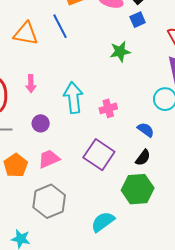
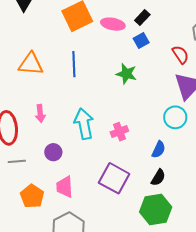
blue line: (60, 26) -> (74, 64), moved, turned 30
green star: (120, 52) -> (126, 74), turned 30
blue semicircle: (146, 130) -> (159, 150), turned 84
pink trapezoid: (49, 159) -> (65, 187), turned -65

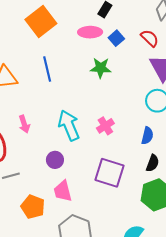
pink ellipse: (113, 24) -> (90, 32), moved
blue square: (141, 41) -> (116, 38), moved
purple circle: (53, 152) -> (55, 160), moved

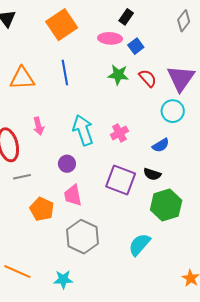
red semicircle: (150, 38) -> (148, 78), moved
blue semicircle: (147, 136) -> (161, 145), turned 42
black semicircle: (153, 163) -> (152, 174), moved, turned 84

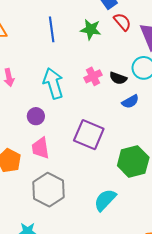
blue line: (65, 73) -> (52, 29), moved
red semicircle: (148, 78) -> (122, 22), moved
pink cross: (119, 133) -> (93, 76), moved
black semicircle: (152, 174) -> (118, 78), moved

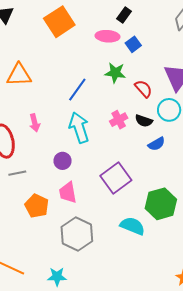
red semicircle: (122, 22) -> (143, 89), moved
blue line: (52, 29) -> (77, 90), moved, turned 45
purple square: (89, 135) -> (116, 178), turned 32
cyan semicircle: (105, 200) -> (132, 226), moved, turned 70

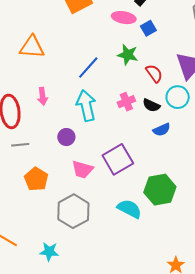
pink trapezoid: (68, 193) -> (82, 169), moved, turned -70

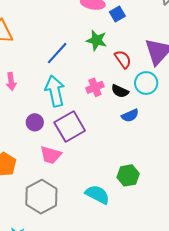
purple square: (118, 159) -> (70, 126), moved
green hexagon: (160, 190) -> (128, 175), size x0.7

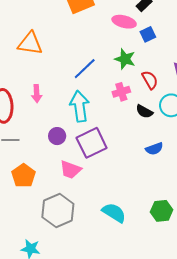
pink cross: (95, 87) -> (121, 92), moved
blue semicircle: (130, 115) -> (154, 149), moved
green hexagon: (128, 175) -> (162, 211), moved

